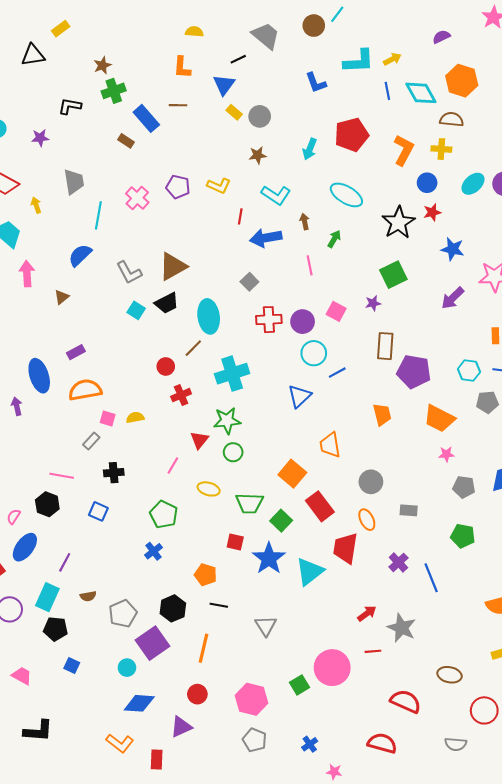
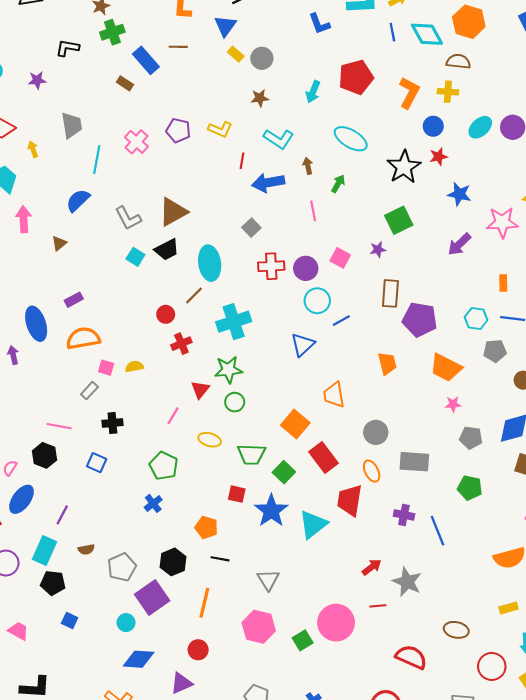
gray rectangle: (409, 510) -> (414, 462), size x1.6
purple cross: (398, 562) -> (404, 515), turned -36
pink hexagon: (251, 699) -> (259, 627), moved

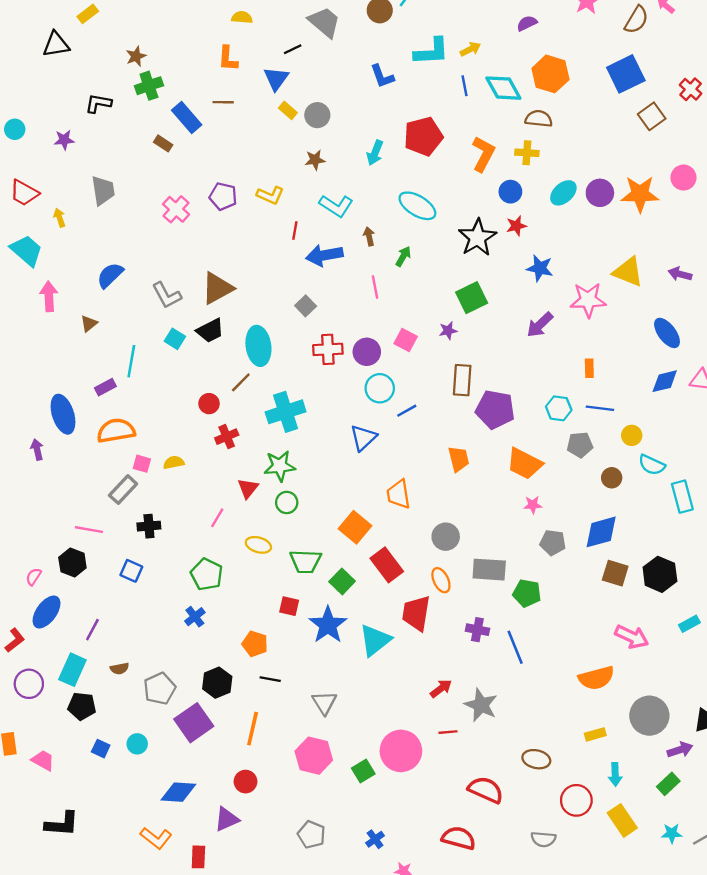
cyan line: (97, 160) -> (131, 361), moved
gray rectangle: (89, 391) -> (123, 490), size x1.4
green pentagon: (470, 488) -> (527, 593), moved
cyan circle: (126, 623) -> (137, 744), moved

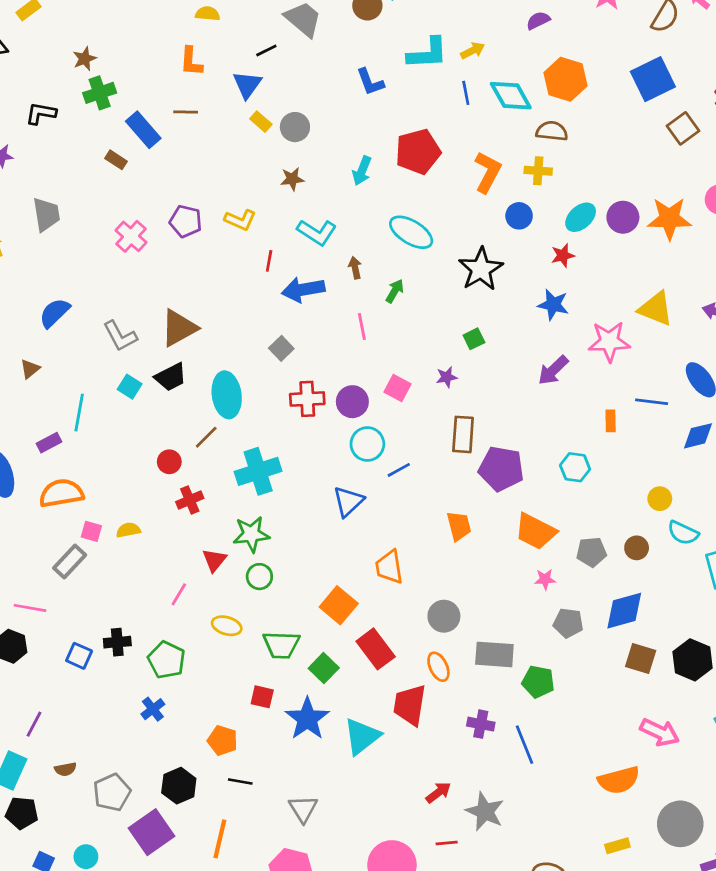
red star: (516, 226) -> (563, 255), moved
green square: (472, 298) -> (474, 339), size x0.6
blue line: (600, 408) -> (652, 402), moved
gray pentagon: (580, 445) -> (591, 552), moved
black cross: (149, 526) -> (117, 642), moved

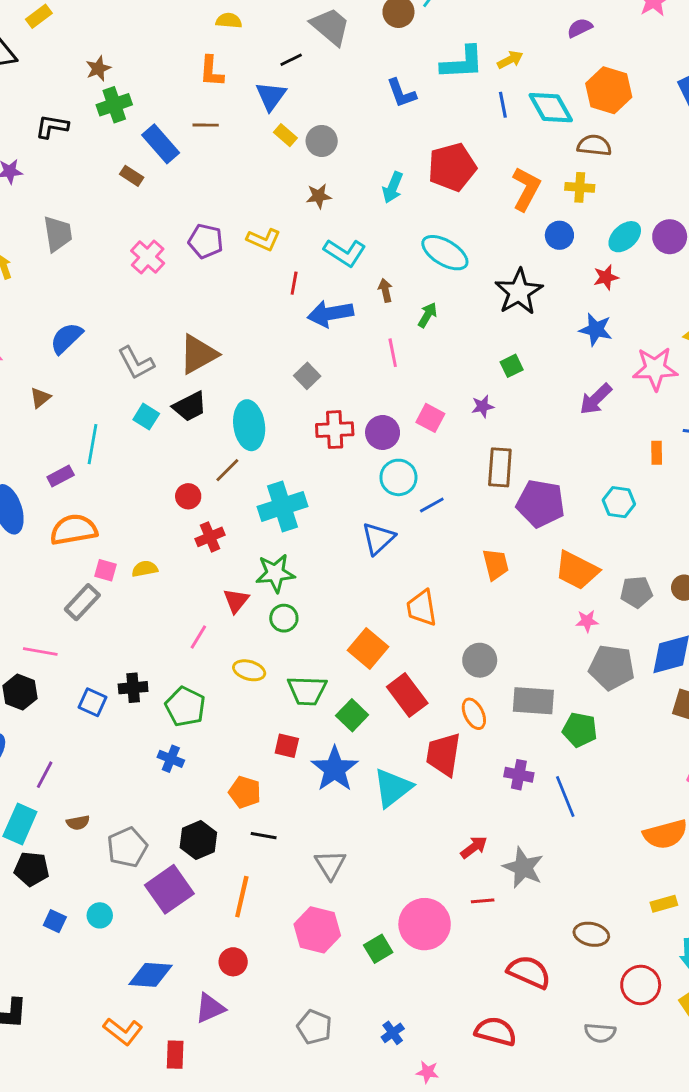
gray pentagon: (568, 623) -> (612, 667), size x1.4
blue cross: (153, 709) -> (171, 759), turned -30

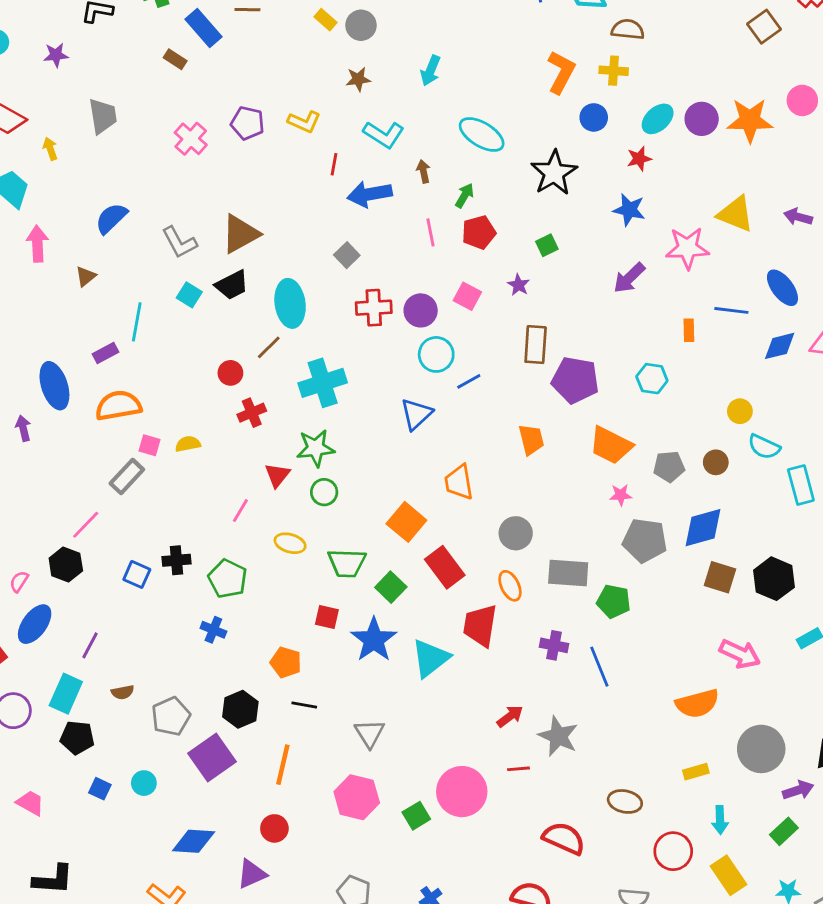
red pentagon: (452, 167) -> (479, 232), moved, size x0.7
purple star: (483, 406) -> (519, 285), turned -30
pink line: (40, 651) -> (86, 525), turned -56

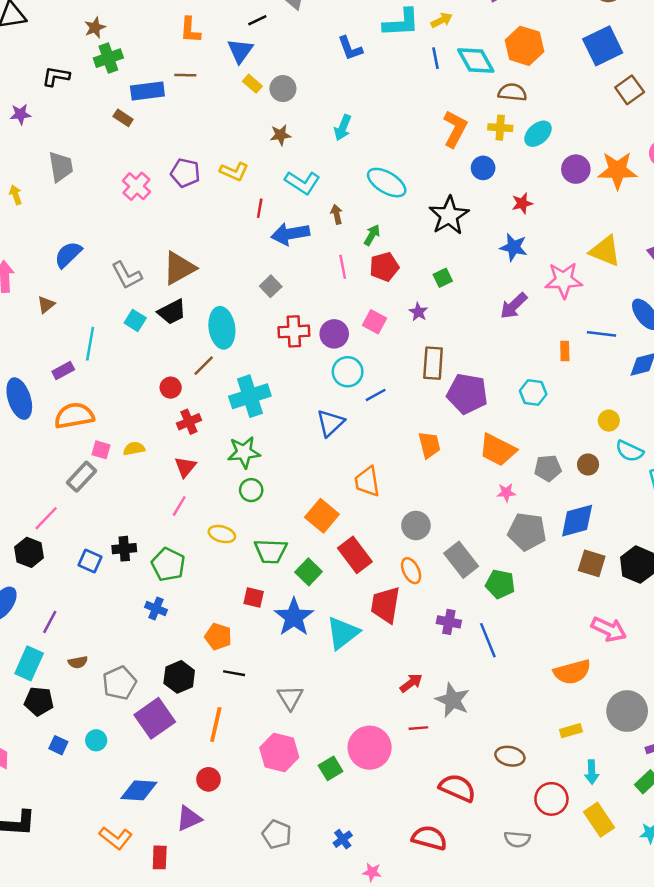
blue rectangle: (203, 28) -> (147, 91), turned -56
cyan ellipse: (658, 119) -> (538, 134), moved
red triangle: (277, 475) -> (185, 467), moved
gray rectangle: (568, 573) -> (461, 560), turned 48

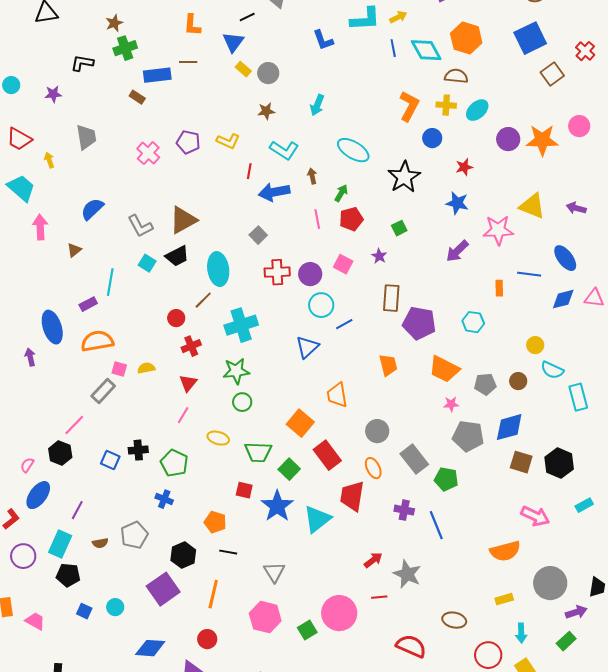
gray pentagon: (119, 683) -> (134, 535), moved

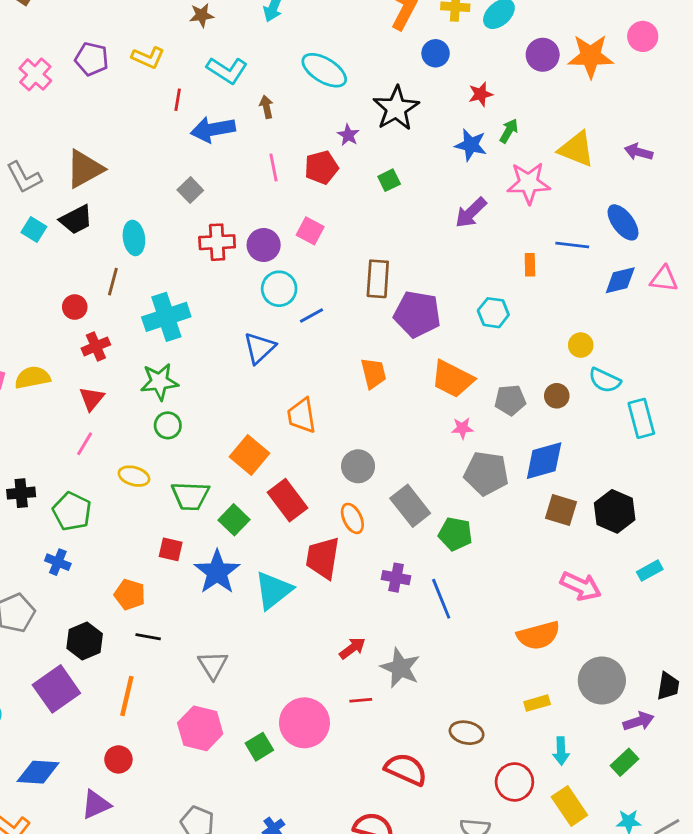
green arrow: (341, 193) -> (509, 131), moved
purple star: (379, 256) -> (348, 135), moved
cyan ellipse: (218, 269) -> (134, 238), size x0.7
brown line: (203, 300) -> (113, 282), turned -30
yellow semicircle: (146, 368) -> (32, 377), size x1.4

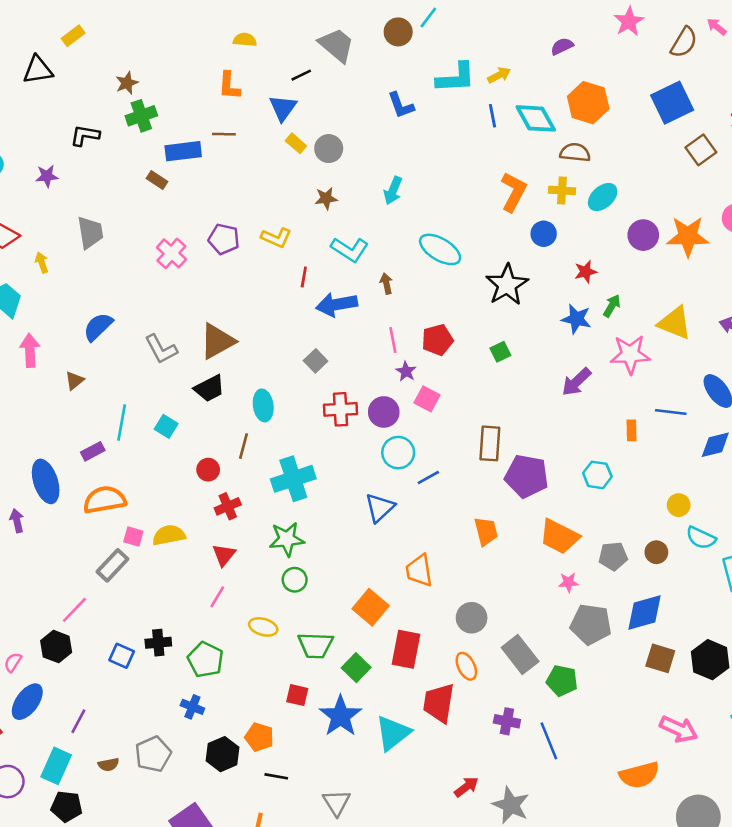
purple star: (348, 135) -> (406, 371), moved
cyan square: (34, 229) -> (166, 426), moved
red rectangle: (288, 500) -> (406, 649), turned 48
black hexagon: (85, 641) -> (223, 754), moved

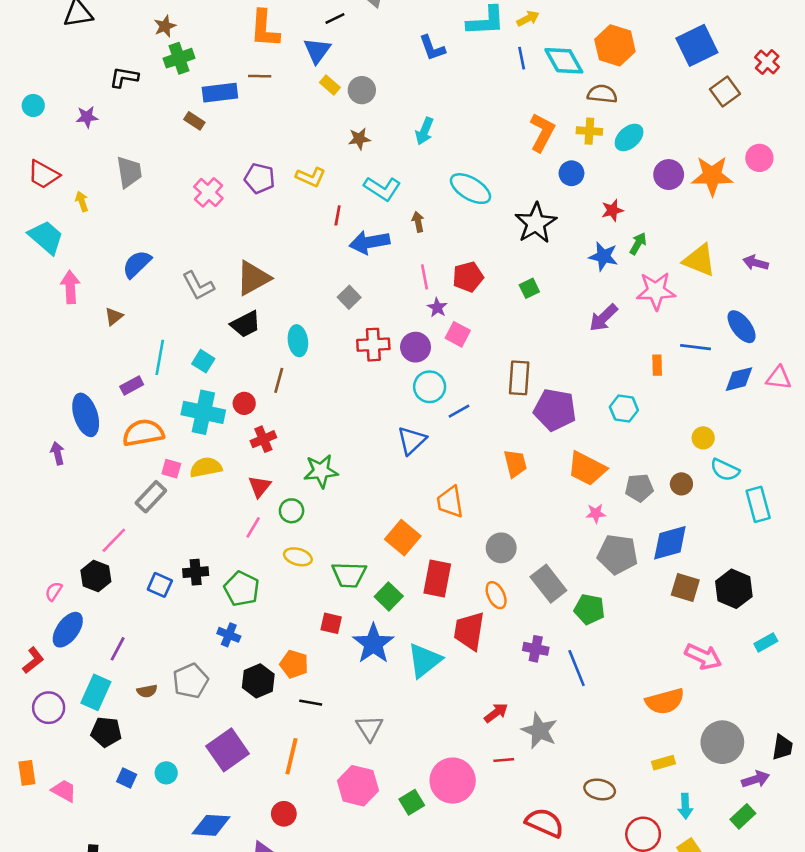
orange L-shape: (229, 86) -> (265, 29), size x1.4
cyan cross: (293, 479) -> (203, 412), moved, turned 30
green circle: (295, 580) -> (292, 511), moved

